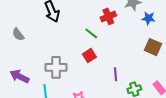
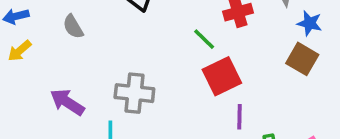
brown square: (153, 47) -> (302, 59), moved
red square: (89, 56) -> (222, 76), moved, size x1.5

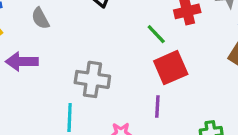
purple arrow: (67, 102) -> (22, 62), moved, turned -36
purple line: (240, 117) -> (157, 106), moved

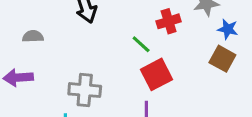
gray semicircle: (40, 18) -> (33, 36), turned 120

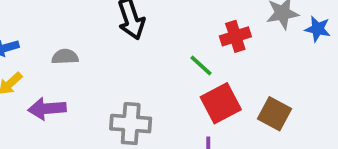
blue star: (228, 29) -> (318, 29), moved
brown square: (222, 59) -> (275, 114), moved

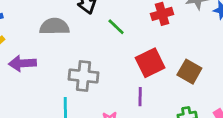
gray semicircle: (65, 57) -> (54, 26), moved, size x1.5
green line: (201, 65) -> (116, 27), moved

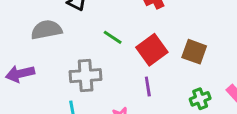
green line: (116, 27) -> (113, 37), moved

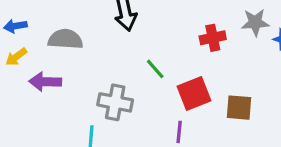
gray semicircle: (46, 30) -> (65, 39), moved
brown square: (194, 52) -> (239, 108), turned -30

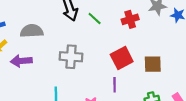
green line: (155, 69) -> (95, 18), moved
gray cross: (115, 102) -> (71, 57), moved

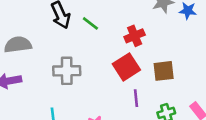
red cross: (130, 19) -> (135, 36), moved
purple line: (115, 85) -> (136, 98), moved

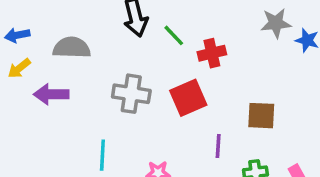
red cross: (135, 36) -> (212, 53), moved
red square: (126, 67) -> (188, 98), moved

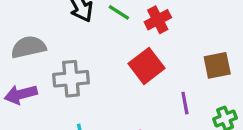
gray cross: (131, 94) -> (71, 79), moved

